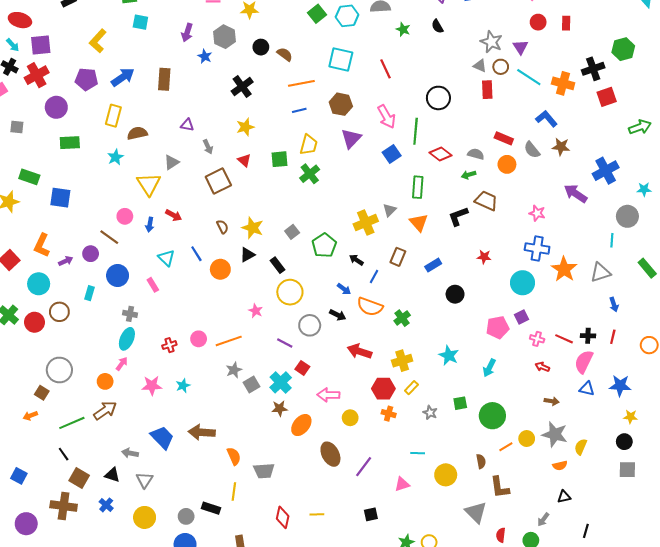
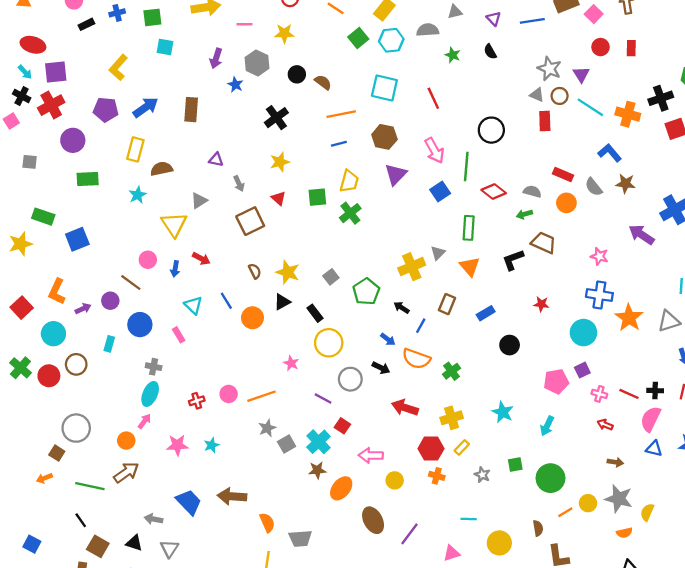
blue square: (60, 198) -> (77, 239), turned -30
green line: (72, 423) -> (90, 486), turned 35

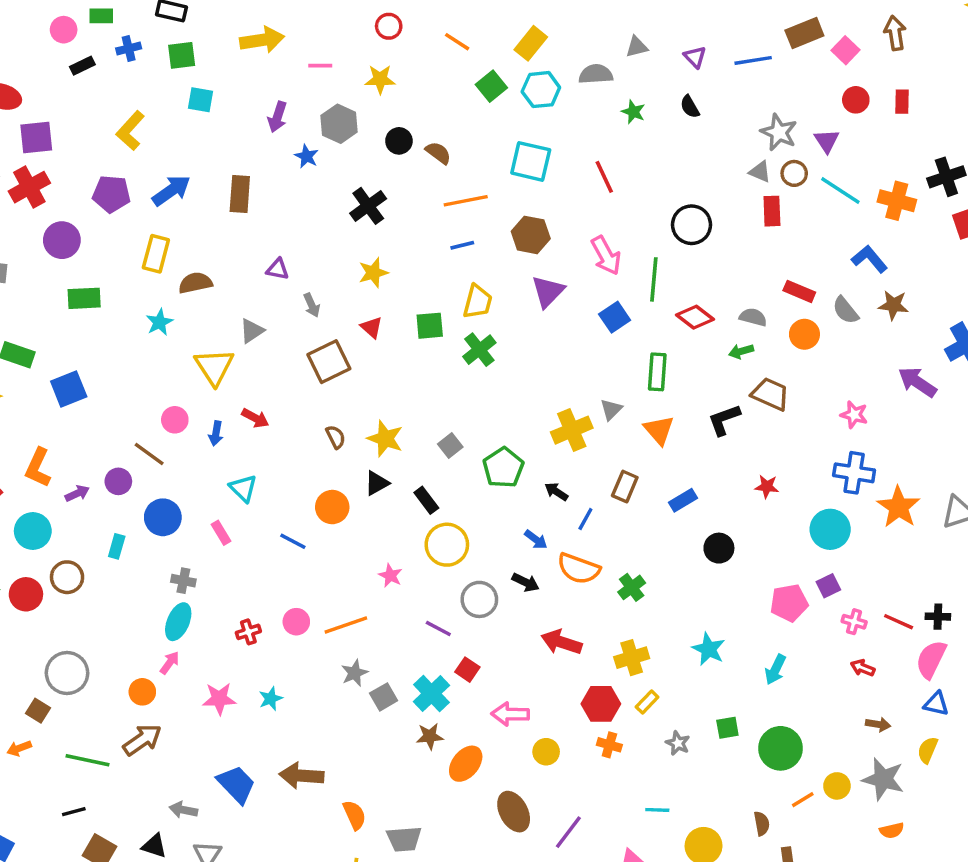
blue line: (226, 301) -> (293, 541), moved, turned -30
yellow semicircle: (647, 512) -> (928, 750), moved
black line: (81, 520) -> (74, 812), turned -70

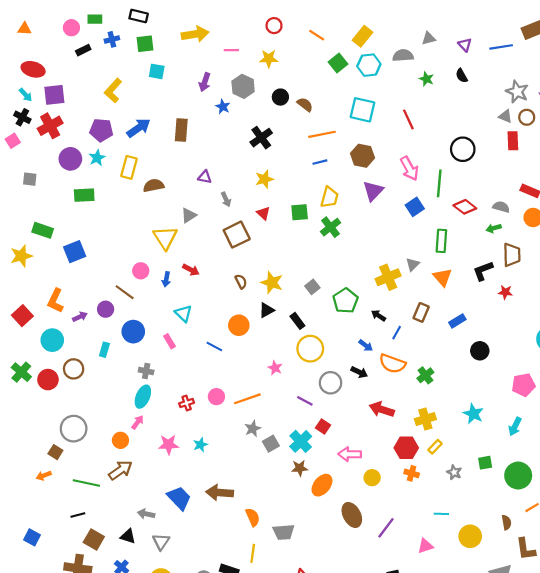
cyan star: (159, 322) -> (97, 158), moved
brown trapezoid: (770, 394) -> (512, 255), turned 65
red star: (767, 487) -> (505, 292), moved

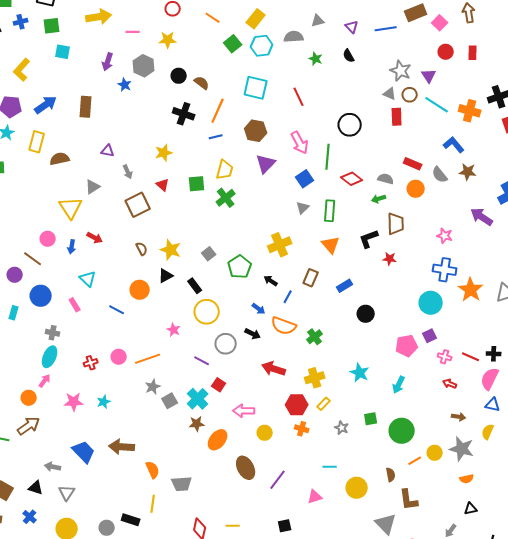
orange line: (322, 134) -> (218, 111), turned -55
black cross: (261, 138) -> (184, 114), moved, turned -35
gray triangle: (413, 264) -> (303, 208), moved

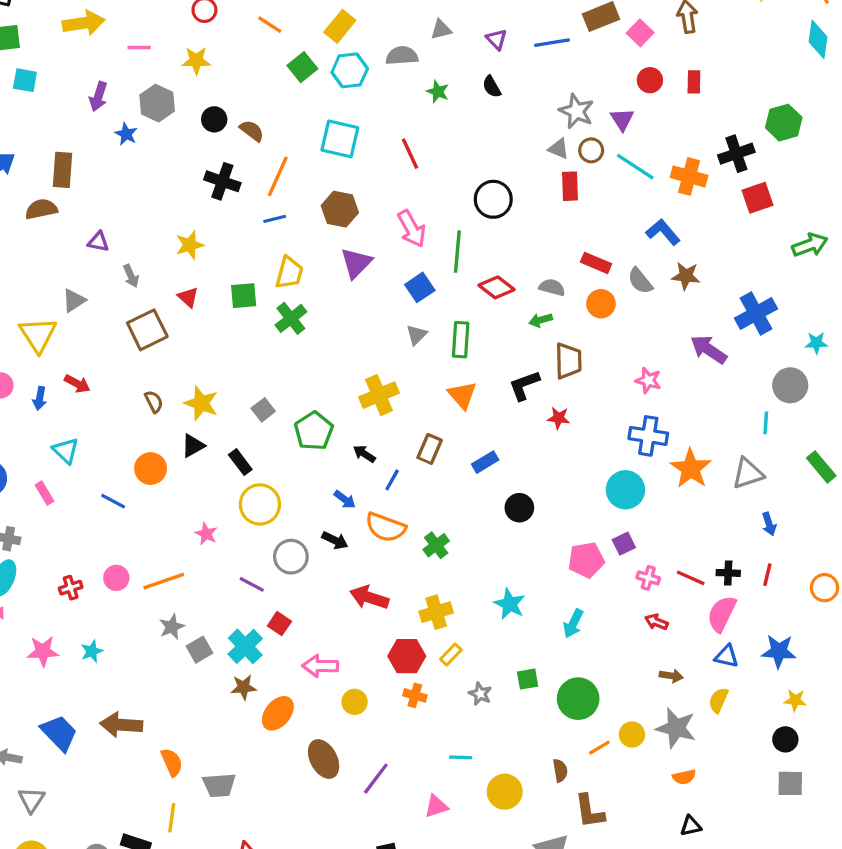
brown semicircle: (60, 159) -> (41, 209), moved

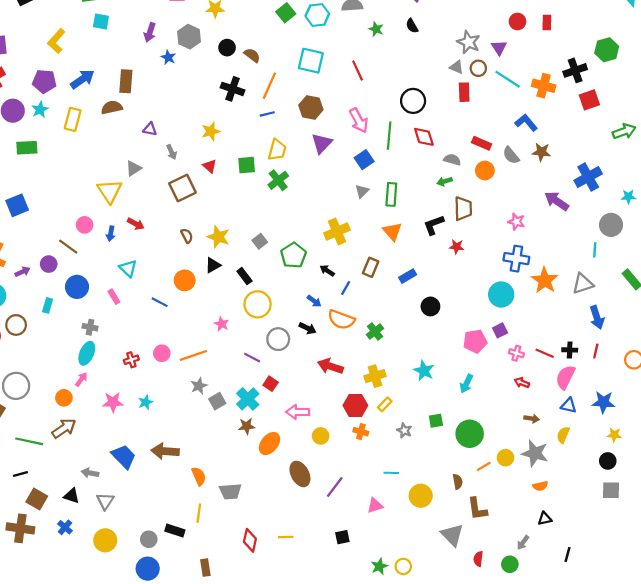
red diamond: (497, 287) -> (424, 137), moved, turned 35
blue arrow: (769, 524) -> (597, 317), size x1.5

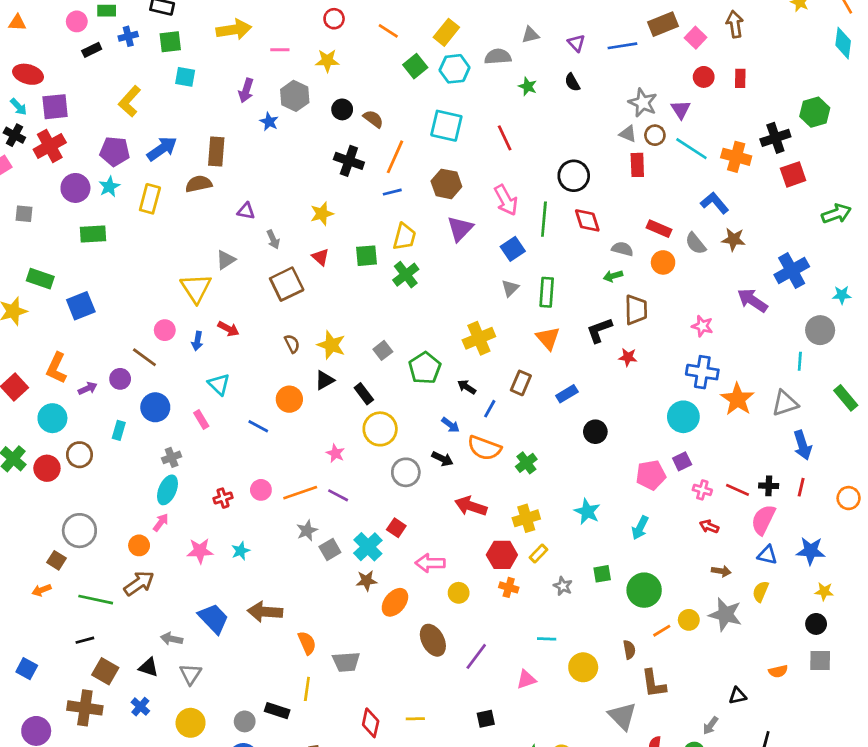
gray cross: (90, 327) -> (172, 457), turned -32
purple line: (252, 358) -> (338, 495), moved
orange semicircle: (540, 486) -> (778, 671), moved

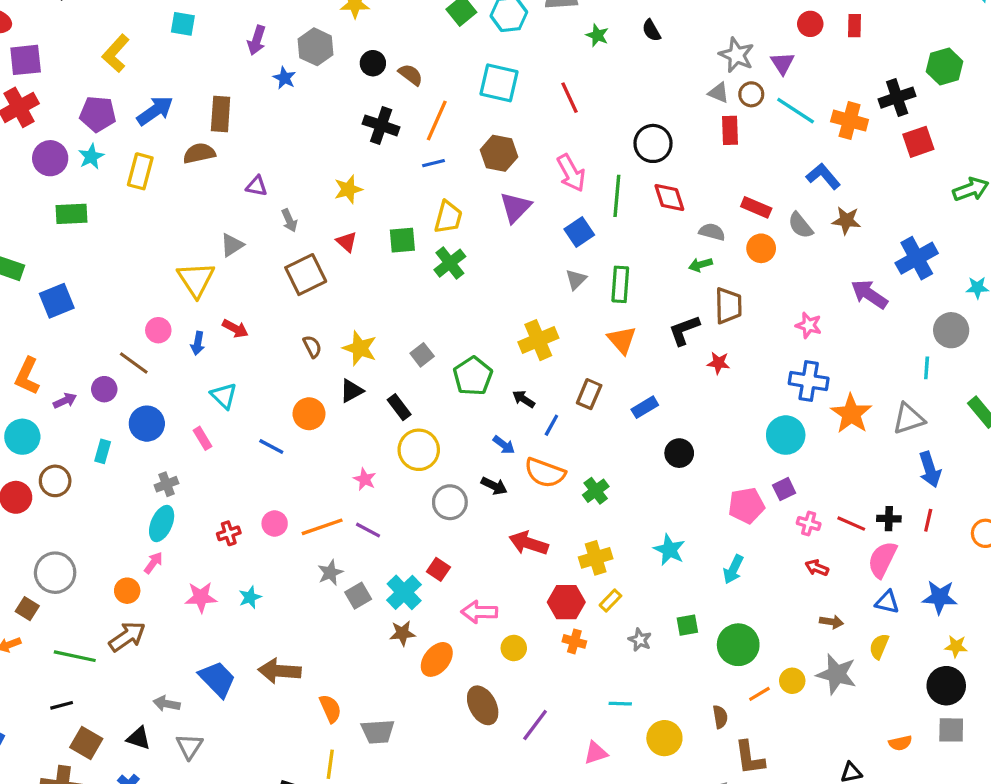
black circle: (816, 624) -> (946, 686), size x1.5

